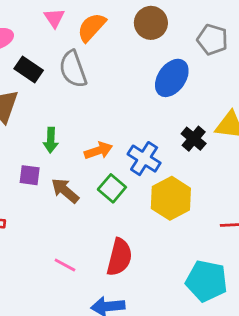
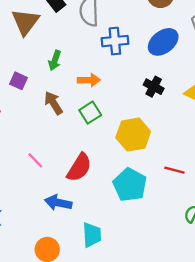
black cross: (194, 139) -> (154, 87), moved, turned -30
blue cross: (144, 159) -> (115, 41), moved, turned 35
purple square: (30, 175) -> (18, 81), moved
cyan pentagon: (206, 281) -> (130, 185), moved

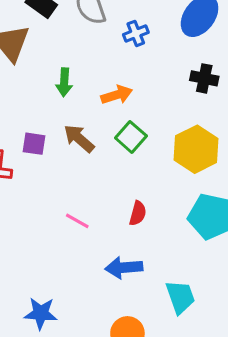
blue cross: (115, 41) -> (136, 33), size x0.7
purple square: (18, 81) -> (34, 144), moved
red semicircle: (79, 167) -> (138, 213), size x0.6

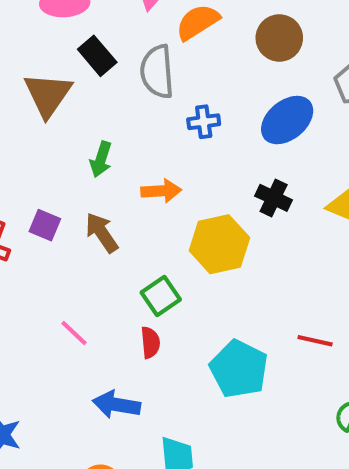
green square: (131, 137) -> (161, 296), moved
yellow hexagon: (196, 149) -> (219, 244), moved
red semicircle: (138, 213) -> (150, 342), turned -35

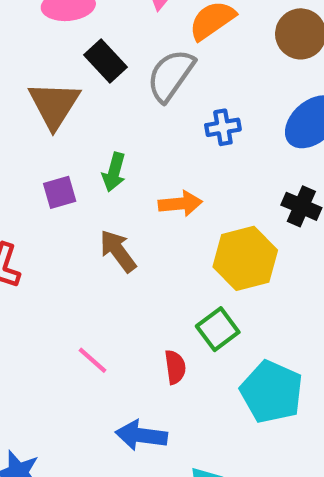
gray semicircle: (157, 72) -> (171, 75), turned 42
purple square: (45, 225) -> (60, 192), moved, turned -36
green square: (161, 296) -> (218, 329), moved

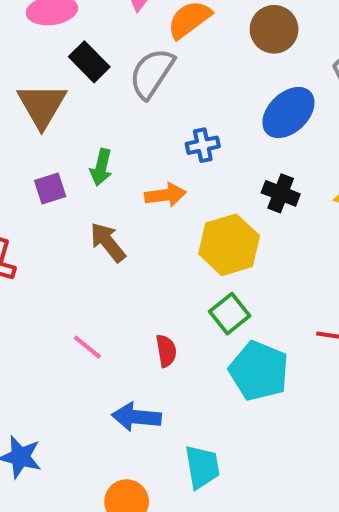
blue cross: (223, 127) -> (203, 145), moved
green square: (218, 329) -> (230, 314), moved

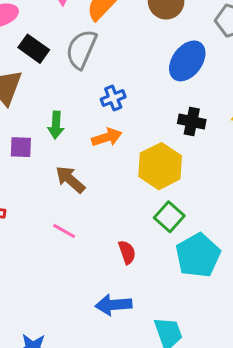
blue cross: (203, 145) -> (113, 98), moved
purple square: (50, 188) -> (21, 147), turned 30
pink line: (87, 347) -> (64, 231), moved
cyan pentagon: (259, 371) -> (198, 255), turned 30

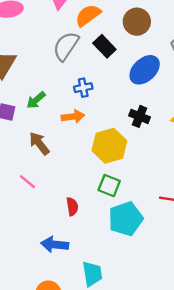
black rectangle: (34, 49) -> (104, 46), moved
green arrow: (56, 125) -> (36, 100), turned 36
green square: (169, 217) -> (109, 186), turned -30

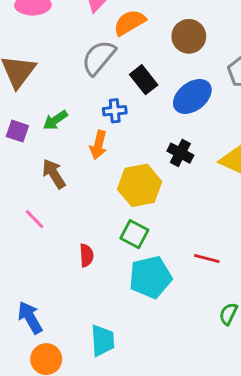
black rectangle: (104, 46) -> (144, 80), moved
orange arrow: (73, 117) -> (98, 145), turned 105
blue arrow: (55, 245) -> (30, 318), moved, turned 48

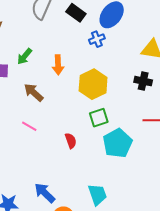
blue cross: (115, 111) -> (97, 39), moved
black cross: (180, 153) -> (143, 81), moved
green square: (134, 234) -> (99, 118), turned -30

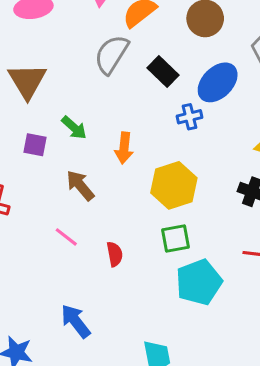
green arrow: (25, 56) -> (74, 128), turned -96
red semicircle: (71, 141) -> (115, 254), moved
blue arrow: (45, 193) -> (76, 321), moved

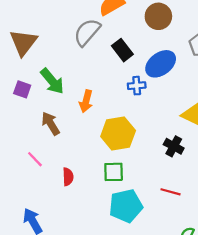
green arrow: (74, 128) -> (52, 81), size x1.4

